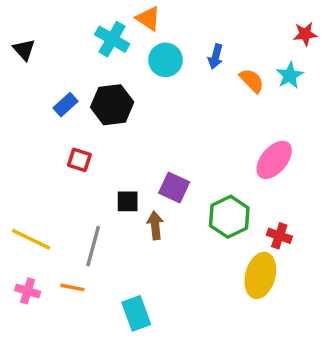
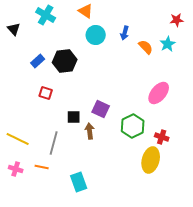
cyan cross: (112, 39) -> (46, 15), moved

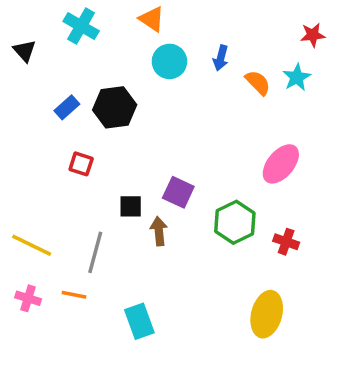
yellow ellipse: (151, 160) -> (267, 314), moved

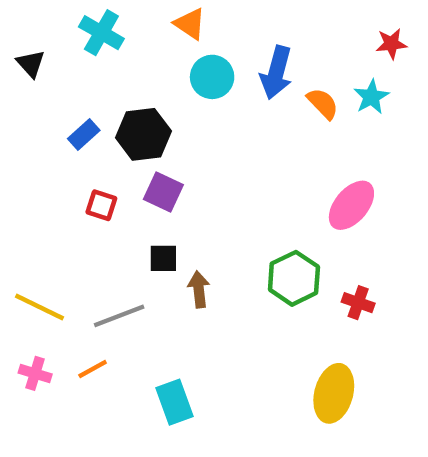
blue arrow: (221, 58) -> (276, 72), size x1.6
purple square: (178, 192) -> (163, 192), moved
gray line: (95, 252) -> (119, 316), turned 54
orange line: (74, 295) -> (93, 369), turned -40

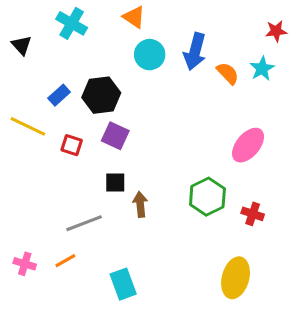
yellow line: (39, 307) -> (28, 126), moved

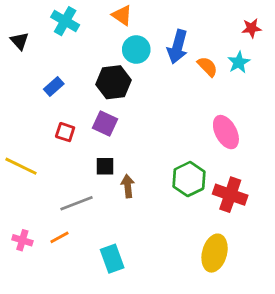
black hexagon: (101, 95) -> (113, 82), moved
yellow line: (28, 126) -> (21, 166), moved
pink ellipse: (248, 145) -> (226, 132), turned -68
red cross: (253, 214) -> (230, 195), size x1.6

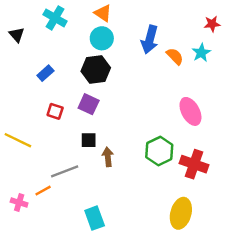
cyan circle: (136, 50) -> (102, 38), moved
orange line: (59, 237) -> (43, 191), moved

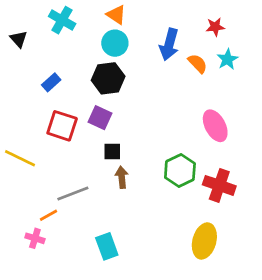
red star: (212, 24) -> (215, 27), moved
red square: (55, 111) -> (62, 126), size x1.6
black square: (89, 140) -> (112, 152), moved
pink cross: (19, 203) -> (35, 238), moved

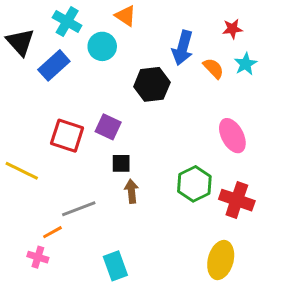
black triangle: (19, 39) -> (20, 42), size x1.5
cyan circle: (115, 43) -> (102, 46), moved
black hexagon: (108, 78) -> (152, 84), moved
blue rectangle: (51, 82) -> (54, 65), moved, size x1.5

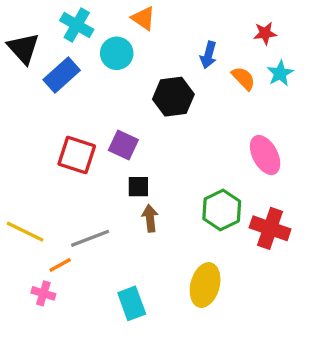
blue arrow: (183, 48) -> (208, 55), size x0.7
yellow line: (22, 171) -> (25, 232), moved
yellow ellipse: (221, 260) -> (205, 285), moved

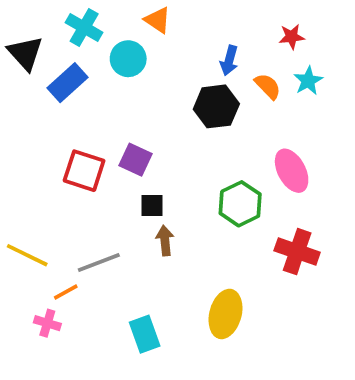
black hexagon: (173, 97) -> (216, 106), moved
green hexagon: (222, 210) -> (240, 204), moved

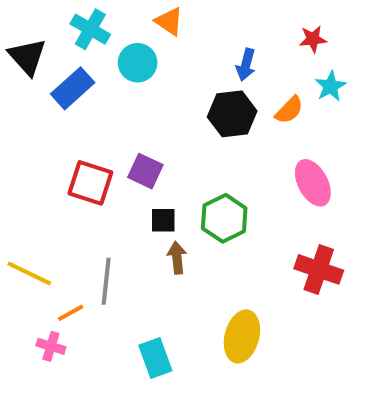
orange semicircle: (268, 86) -> (289, 110), moved, turned 88
green hexagon: (240, 204) -> (224, 218), moved
gray line: (99, 263) -> (106, 281), turned -63

